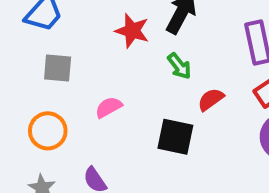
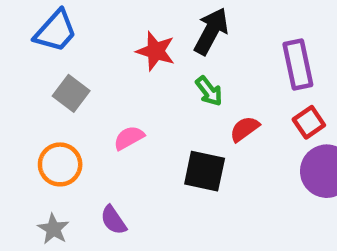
gray square: (58, 68) -> (71, 93), turned 32

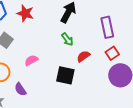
red star: (156, 51) -> (25, 13), moved
purple semicircle: (113, 220) -> (20, 89), moved

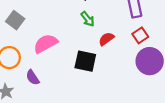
pink semicircle: (31, 60) -> (46, 44), size x1.5

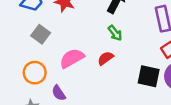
red semicircle: (106, 39) -> (105, 58), moved
black square: (85, 61) -> (149, 76), moved

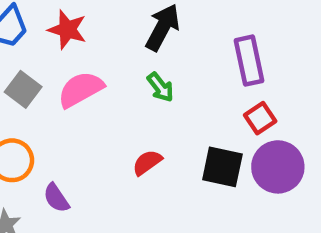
pink semicircle: (72, 58) -> (81, 89), moved
red semicircle: (105, 58) -> (147, 163), moved

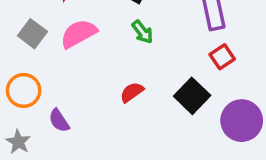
black square: (222, 167) -> (192, 96), turned 32
purple circle: (278, 167) -> (242, 121), moved

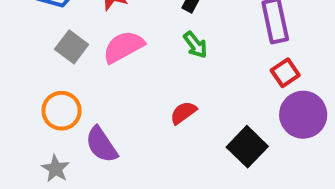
black square: (192, 96) -> (247, 147), moved
purple semicircle: (59, 121) -> (101, 145), size x1.4
purple circle: (242, 121) -> (303, 115), moved

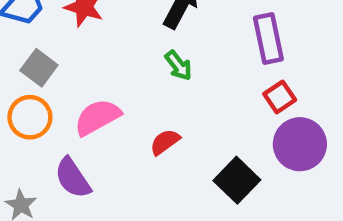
pink semicircle: (123, 47) -> (97, 117), moved
orange circle: (62, 111) -> (30, 117), moved

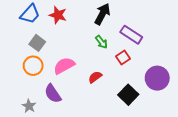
purple rectangle: (268, 38) -> (131, 35), moved, turned -45
red square: (280, 97) -> (123, 57), moved

